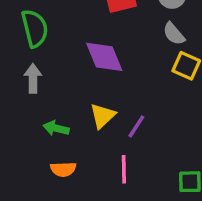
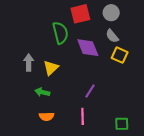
green semicircle: (35, 28) -> (60, 33), moved
purple diamond: (104, 57) -> (88, 48), moved
yellow triangle: (102, 116) -> (51, 68), moved

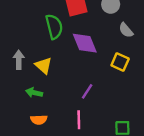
gray semicircle: (112, 36) -> (126, 30), moved
yellow square: (120, 55) -> (120, 62), moved
yellow triangle: (51, 68) -> (43, 66), turned -35

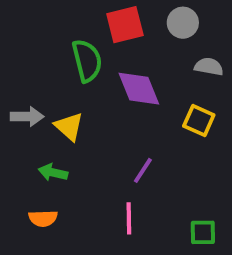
gray semicircle: (126, 30) -> (209, 67), turned 140
gray arrow: (19, 60) -> (27, 117), turned 90
orange semicircle: (39, 120) -> (43, 218), moved

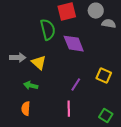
gray semicircle: (209, 67) -> (109, 24), moved
yellow square: (199, 121) -> (104, 76), moved
orange semicircle: (43, 218) -> (26, 109), turned 96
green square: (203, 232) -> (106, 116), turned 32

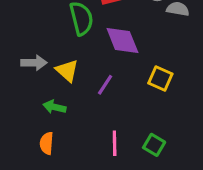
yellow square: (104, 76) -> (160, 78), moved
purple line: (76, 85) -> (105, 85), moved
green square: (106, 116) -> (154, 145), moved

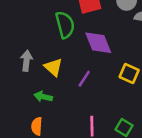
gray arrow: (34, 63) -> (26, 61), turned -84

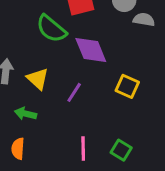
green semicircle: (65, 25) -> (51, 29), turned 144

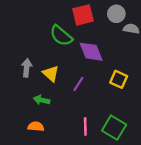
orange semicircle: (18, 149) -> (36, 126), turned 91
green square: (121, 150) -> (114, 128), size x1.5

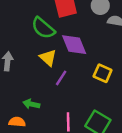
yellow triangle: (51, 74) -> (48, 58), moved
green arrow: (42, 100) -> (31, 104), moved

